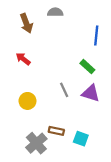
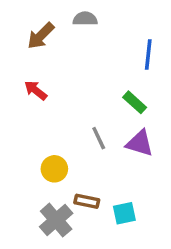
brown arrow: (26, 23) -> (41, 36), turned 66
yellow circle: (27, 101) -> (54, 169), moved
cyan square: (81, 139) -> (124, 213), turned -32

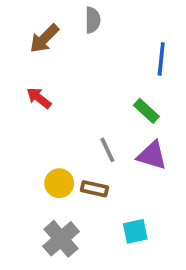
gray semicircle: (85, 19) -> (93, 20), turned 90
brown rectangle: (87, 201) -> (94, 189), moved

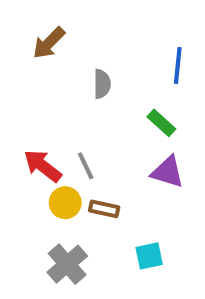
gray semicircle: (93, 20) -> (102, 84), moved
red arrow: (39, 98) -> (43, 166), moved, size x1.4
gray line: (107, 150) -> (86, 166), moved

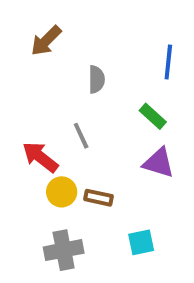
gray line: (86, 166) -> (81, 136), moved
gray cross: (67, 264) -> (64, 250), turned 30

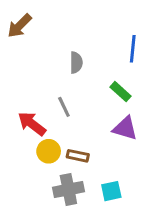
brown arrow: (46, 41) -> (20, 26), moved
gray cross: (64, 250) -> (68, 189), moved

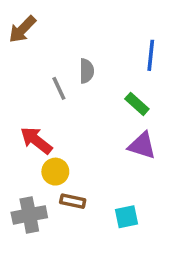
gray line: (64, 107) -> (59, 88), moved
brown rectangle: (78, 156) -> (73, 201), moved
gray cross: (68, 189) -> (29, 215), moved

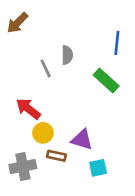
green rectangle: (137, 104) -> (106, 81), size x1.4
purple triangle: (142, 146) -> (82, 140), moved

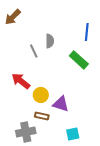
yellow circle: (43, 133) -> (41, 95), moved
gray cross: (23, 167) -> (26, 132), moved
cyan square: (98, 168) -> (73, 134), moved

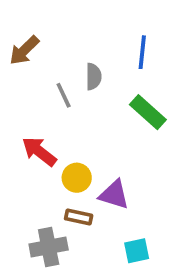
brown arrow: (13, 17) -> (24, 50), moved
blue line: (87, 32) -> (142, 52), moved

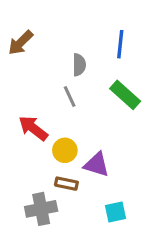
gray line: (64, 95) -> (70, 96), moved

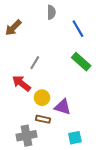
blue line: (120, 44) -> (78, 29), turned -36
gray semicircle: (79, 65) -> (51, 12), moved
gray line: (70, 96) -> (35, 63), moved, turned 56

